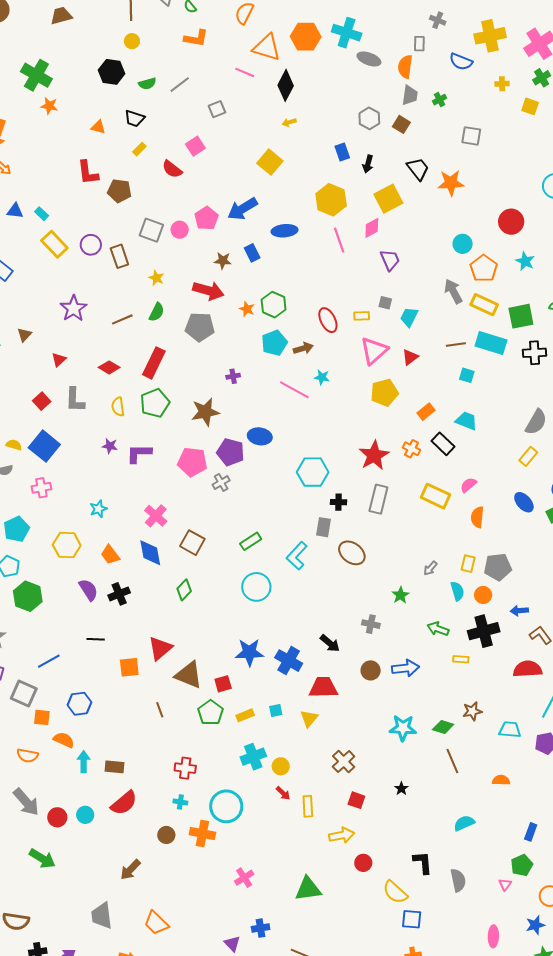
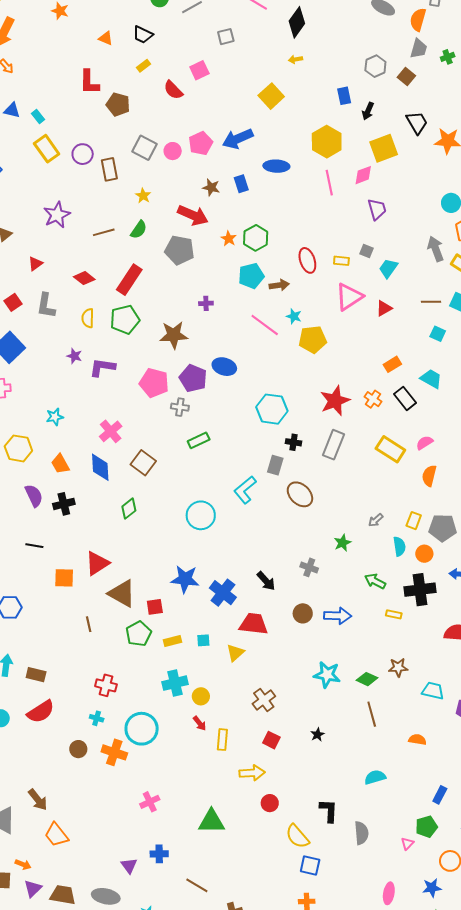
yellow pentagon: (384, 393) -> (313, 339), moved
gray cross: (221, 482) -> (180, 407), turned 30
green rectangle: (251, 541) -> (199, 440), moved
brown arrow: (130, 870) -> (38, 800), moved, turned -90

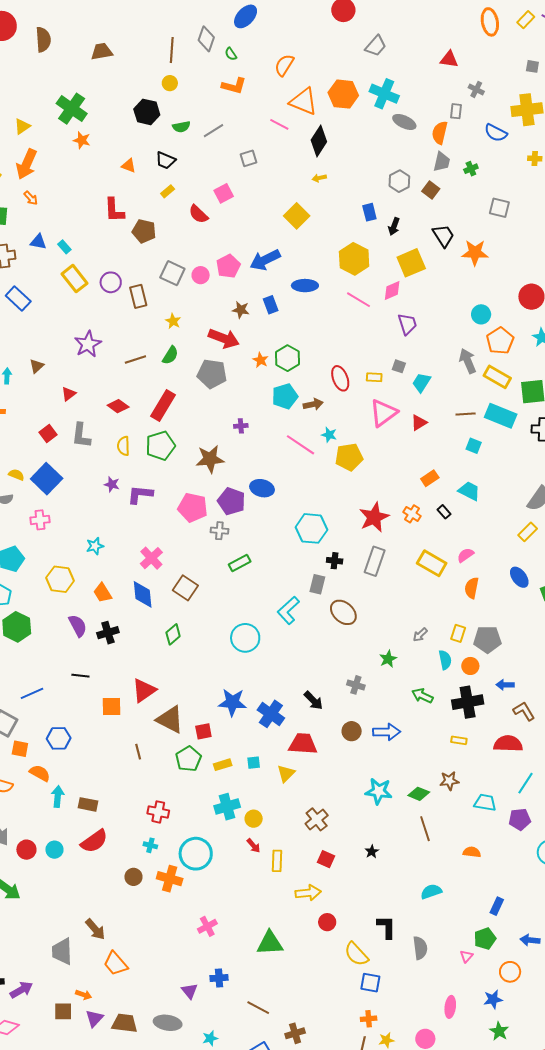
pink line: (329, 183) -> (358, 300), turned -45
black rectangle: (405, 398) -> (444, 512), size x0.6
yellow rectangle: (394, 614) -> (459, 740), moved

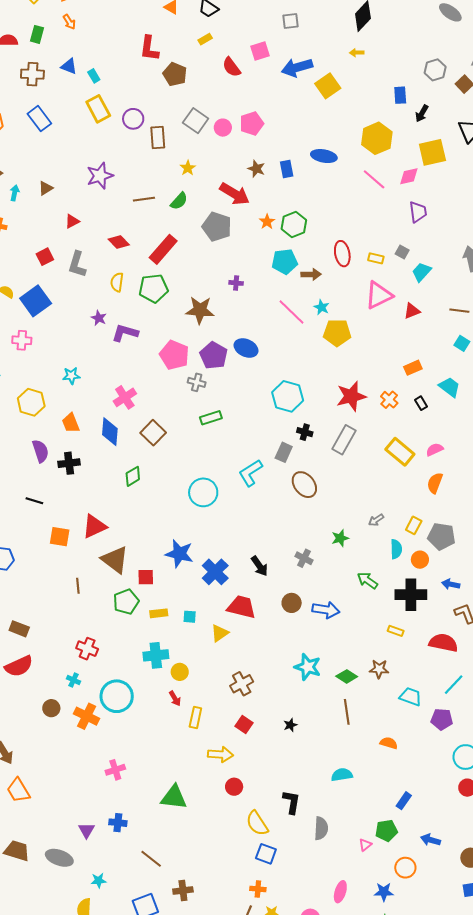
blue arrow: (265, 260) -> (297, 67), moved

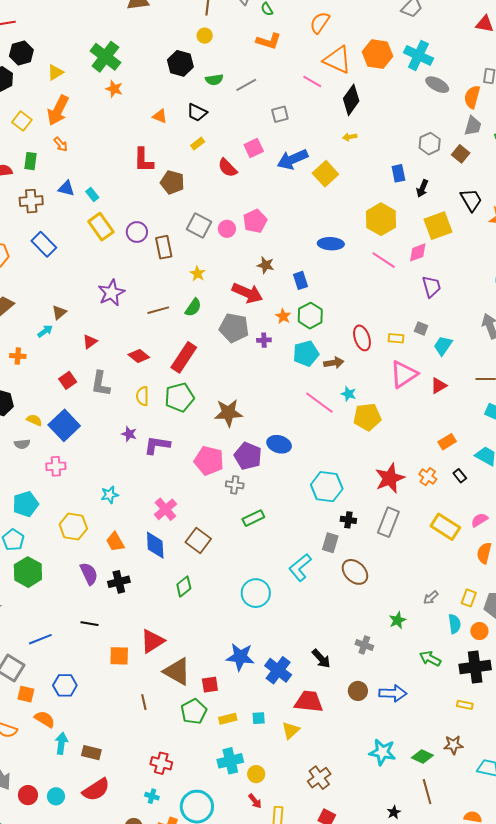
blue rectangle: (287, 169) -> (300, 280), moved
cyan arrow: (15, 193) -> (45, 331), moved, turned 49
purple cross: (236, 283) -> (264, 340), moved
black star: (290, 725) -> (394, 812), moved

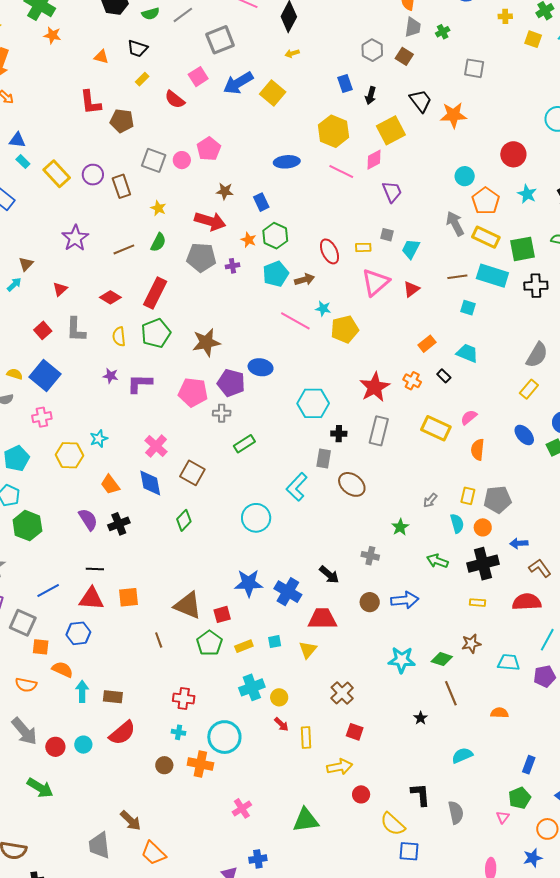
gray square: (280, 114) -> (220, 40), size x1.6
cyan rectangle: (92, 195) -> (23, 162), moved
yellow hexagon: (73, 526) -> (69, 455), moved
red triangle: (152, 641) -> (91, 599), moved, turned 44

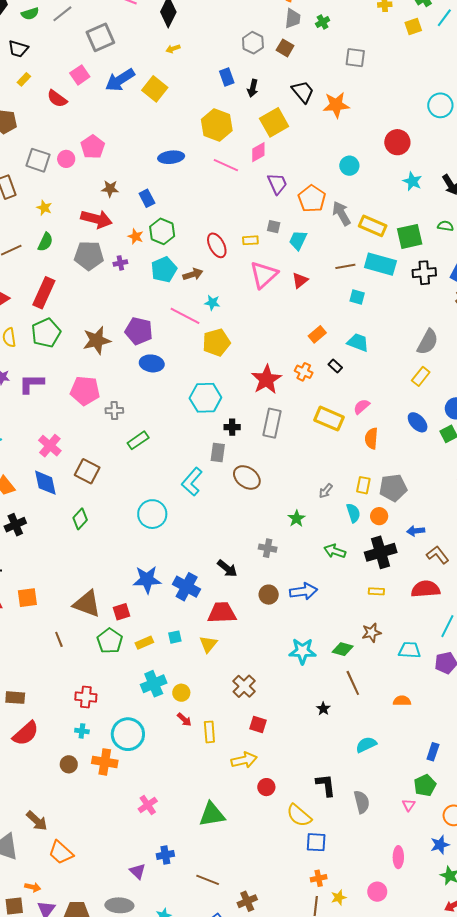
yellow square: (533, 39) -> (413, 27), turned -36
orange pentagon: (486, 201) -> (312, 199), moved
yellow pentagon: (345, 329) -> (216, 343), moved
purple pentagon: (231, 383) -> (139, 331), moved

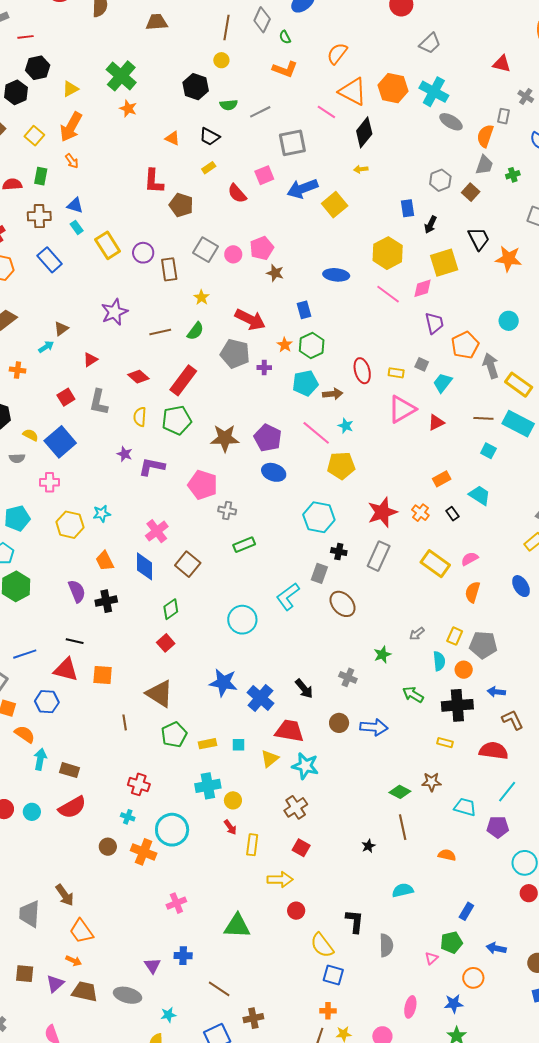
brown star: (110, 189) -> (275, 273), moved
red square: (122, 612) -> (166, 643), moved, turned -36
cyan star: (302, 651) -> (305, 766), moved
orange arrow: (33, 887) -> (74, 961), moved

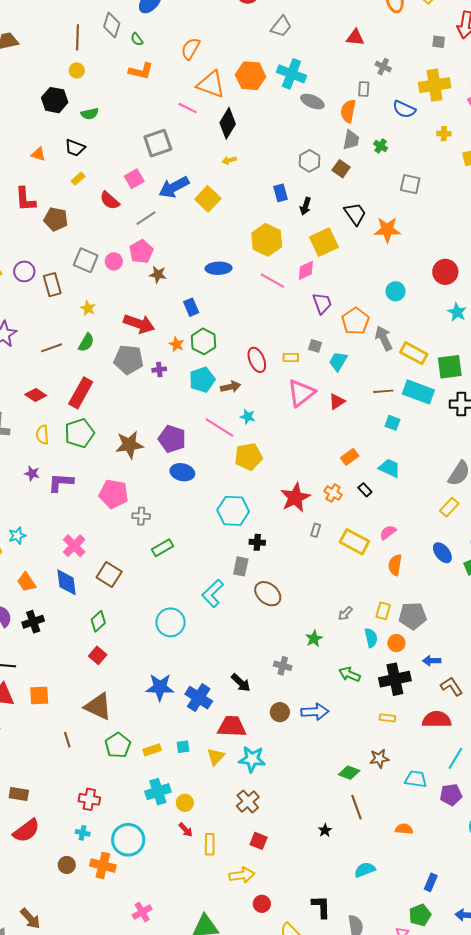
gray line: (260, 112) -> (146, 218), moved
green cross: (513, 175) -> (381, 146), turned -32
gray rectangle: (379, 556) -> (316, 530), moved, size x0.5

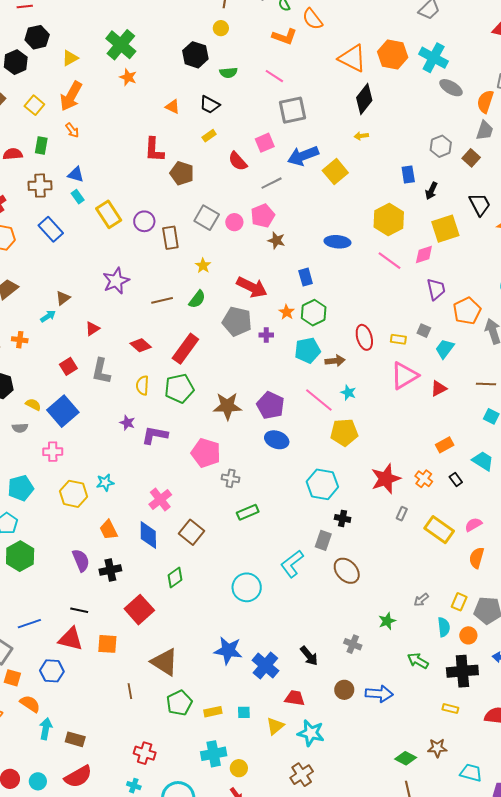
orange semicircle: (191, 49) -> (312, 19), moved, turned -75
pink line: (188, 108) -> (274, 76), moved
red square: (98, 655) -> (139, 610), moved, size x1.6
red trapezoid: (232, 726) -> (295, 698), size x0.7

